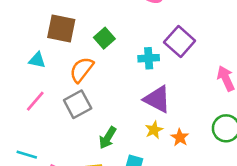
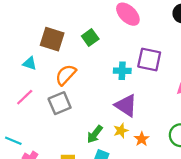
green square: (104, 38) -> (90, 37), moved
purple square: (180, 42) -> (149, 59), turned -35
green arrow: (108, 138) -> (95, 134), moved

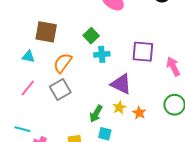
green square: (90, 37) -> (91, 36), moved
purple square: (149, 59) -> (143, 52), moved
cyan cross: (122, 71) -> (102, 54), moved

